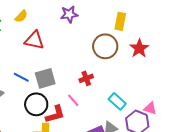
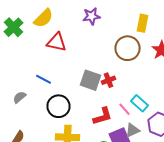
yellow semicircle: (21, 16) -> (44, 18), size x1.5
gray square: (45, 78) -> (90, 80), moved, turned 35
pink line: (73, 100) -> (124, 109), moved
red L-shape: (55, 114) -> (102, 116), moved

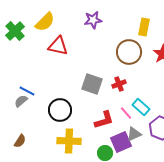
blue line: (44, 79) -> (27, 91), moved
red cross: (108, 80) -> (119, 84), moved

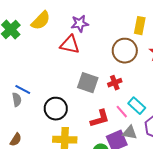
purple star: (93, 20) -> (80, 24), moved
red triangle: (58, 46) -> (70, 45), moved
gray semicircle: (21, 101) -> (17, 100), turned 120
gray triangle: (134, 134) -> (130, 133), turned 35

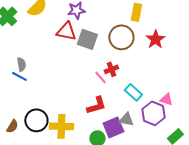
gray square: (88, 83) -> (87, 39), moved
gray semicircle: (17, 100) -> (21, 64), moved
black circle: (56, 109) -> (36, 120), moved
pink line: (122, 112) -> (100, 77), moved

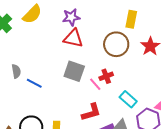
red triangle: (66, 31) -> (73, 38), moved
gray square: (87, 39) -> (74, 71), moved
blue line: (19, 76) -> (34, 83), moved

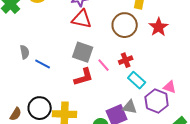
red cross: (106, 76) -> (126, 60), moved
red L-shape: (91, 112) -> (84, 77), moved

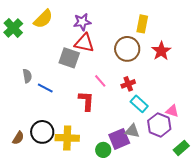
gray square: (83, 52) -> (69, 58), moved
pink line: (104, 65) -> (100, 81), moved
red L-shape: (84, 77) -> (86, 101), turned -70

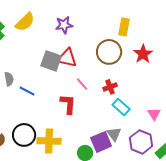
red triangle: (84, 43) -> (67, 58), moved
pink triangle: (172, 111) -> (154, 114), turned 40
purple hexagon: (159, 125) -> (141, 142), moved
gray triangle: (132, 131) -> (114, 134), turned 42

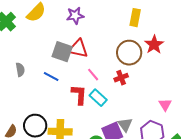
brown circle: (109, 52) -> (129, 53), moved
blue line: (27, 91) -> (51, 77), moved
cyan rectangle: (121, 107) -> (98, 98), moved

